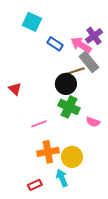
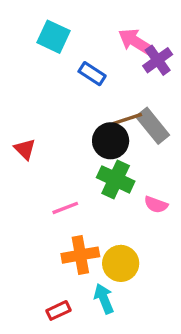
pink arrow: (81, 45) -> (136, 42), moved
gray rectangle: (89, 62) -> (153, 126), moved

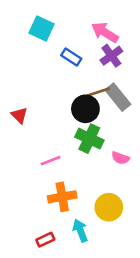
purple cross: (158, 60) -> (111, 56), moved
yellow circle: (121, 263) -> (109, 207), moved

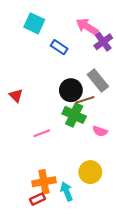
purple cross: (111, 56) -> (103, 42), moved
brown line: (98, 92) -> (85, 100), moved
orange cross: (62, 197) -> (44, 182), moved

